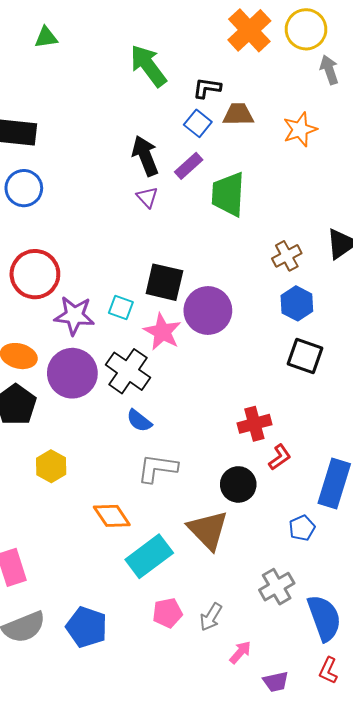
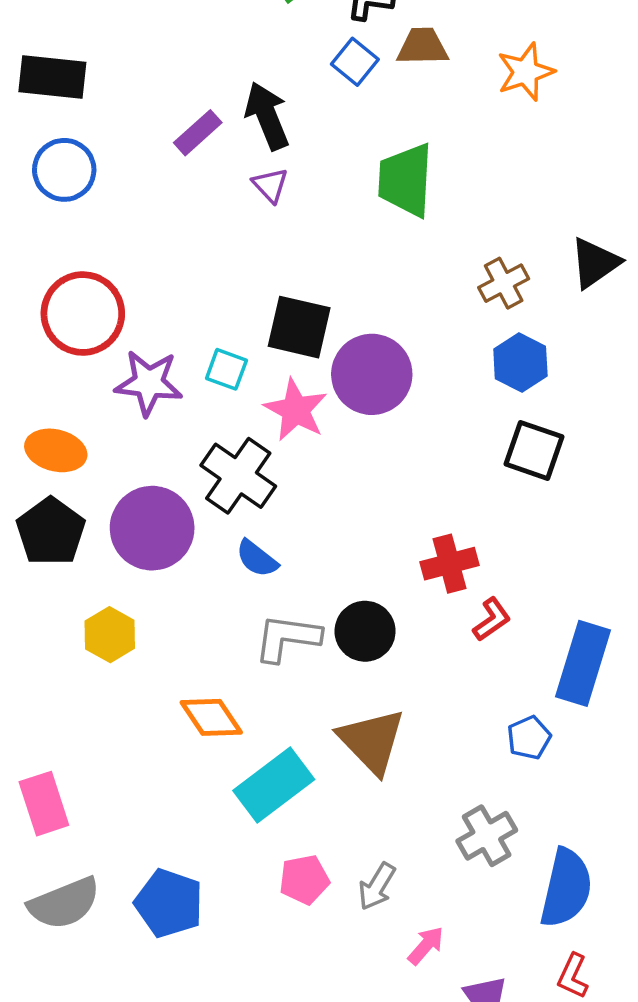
purple rectangle: (189, 166) -> (198, 133), moved
purple circle: (72, 373) -> (152, 528), moved
black circle: (238, 484) -> (365, 631), moved
blue semicircle: (324, 618) -> (566, 888), turned 33

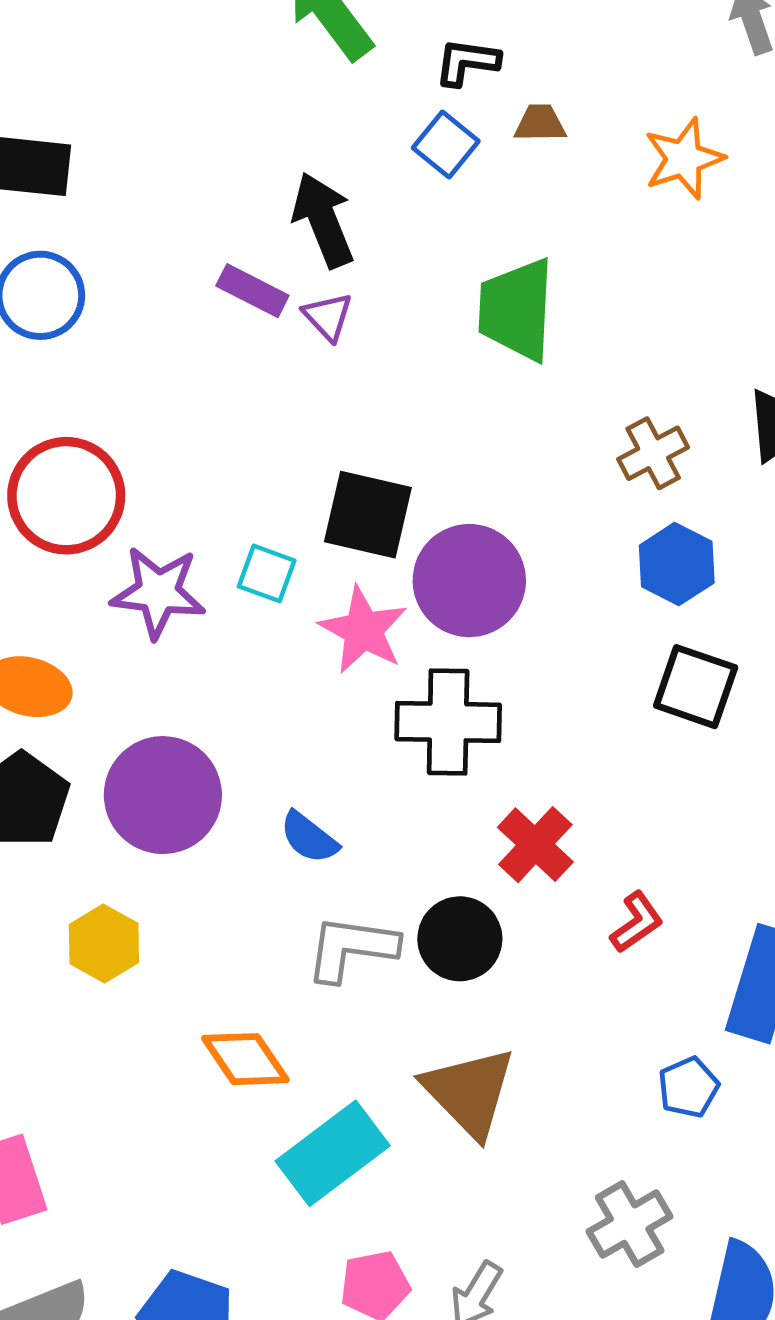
brown trapezoid: (422, 47) -> (540, 123), size x0.7
purple rectangle: (198, 133) -> (252, 291), moved, turned 69
black cross: (238, 476) -> (448, 722), moved, turned -34
red cross: (450, 564) -> (535, 845), moved, turned -32

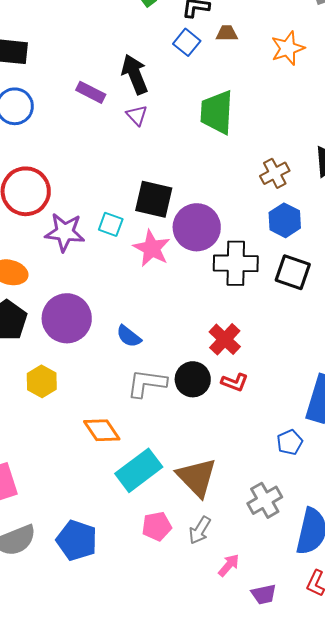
purple rectangle: (252, 291) -> (91, 92), moved
black cross: (448, 722) -> (236, 263), moved
red L-shape: (637, 922) -> (235, 382), moved, turned 56
brown triangle: (469, 1092) -> (197, 477), moved

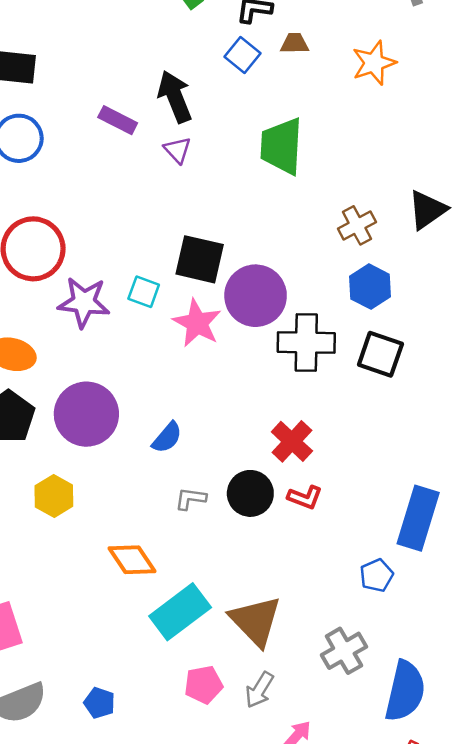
blue semicircle: (129, 336) -> (167, 437), turned -88
gray L-shape: (147, 383) -> (190, 499), size x0.6
blue pentagon: (77, 540) -> (99, 703), size x0.6

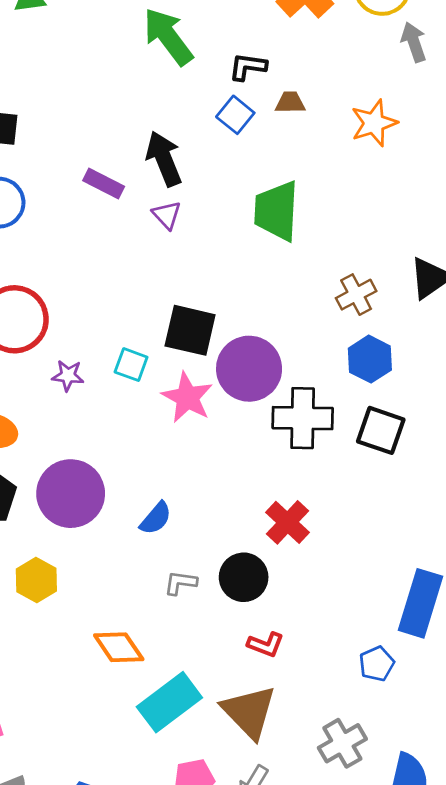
purple star: (84, 302) -> (68, 376), size x0.6
red L-shape: (305, 497) -> (266, 645), moved

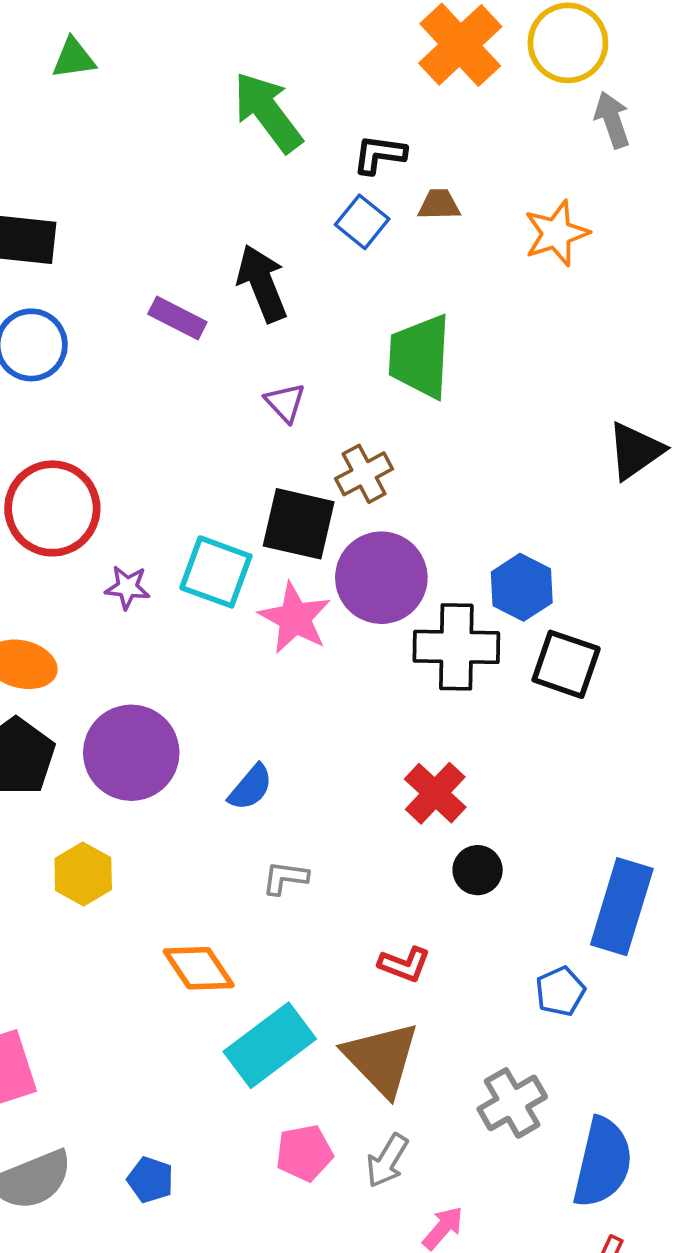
purple triangle: (167, 215) -> (285, 403), moved
brown cross: (356, 295) -> (364, 474), moved
blue hexagon: (370, 359) -> (522, 587), moved
cyan square: (131, 365) -> (216, 572), size x1.5
black circle: (244, 577) -> (478, 870), moved, size x0.7

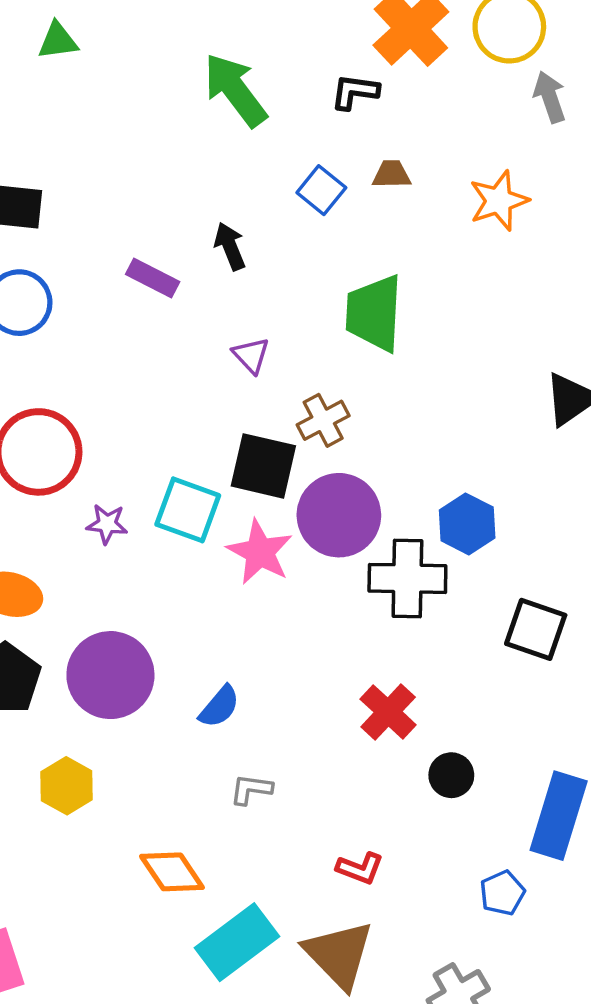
black L-shape: (379, 154) -> (355, 92), moved
black arrow: (262, 283) -> (230, 246), size x0.7
black square: (566, 664) -> (536, 629), moved
black circle: (478, 870) -> (451, 775), moved

